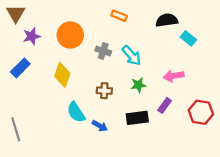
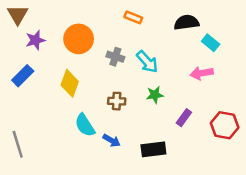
pink arrow: (174, 76) -> (202, 73), moved
black rectangle: (137, 118) -> (153, 149), moved

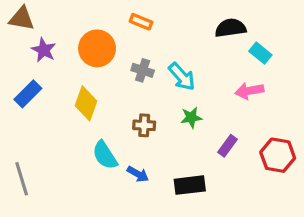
brown triangle: (18, 15) -> (22, 19), turned -50
orange rectangle: (133, 17) -> (141, 22), moved
purple star: (35, 40) -> (44, 50), turned -30

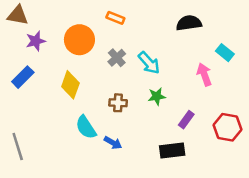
purple star: (44, 50) -> (36, 41), turned 30
cyan rectangle: (260, 53) -> (225, 53), moved
gray cross: (143, 70) -> (117, 58), turned 30
pink arrow: (249, 91) -> (204, 74), turned 80
black rectangle: (190, 185) -> (172, 150), moved

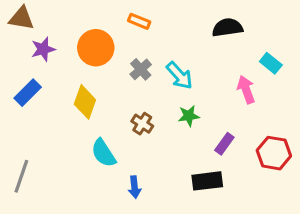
brown cross: (118, 103) -> (142, 124), turned 30
blue arrow: (113, 143) -> (135, 187), moved, turned 54
gray line: (18, 147) -> (21, 176), turned 36

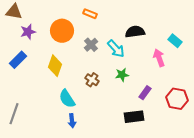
black semicircle: (227, 28) -> (135, 32), moved
blue arrow: (135, 187) -> (72, 121), moved

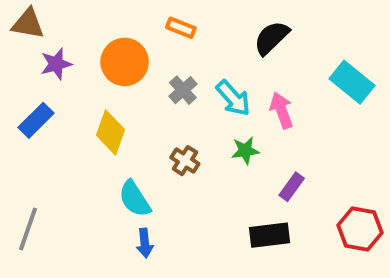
black semicircle: (135, 32) -> (271, 38), moved, turned -36
cyan rectangle: (175, 41) -> (352, 82), size x1.5
pink arrow: (159, 58) -> (282, 110), moved
red hexagon: (177, 99) -> (360, 229), moved

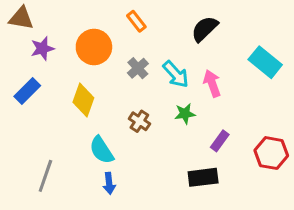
orange rectangle: (181, 28) -> (136, 21), turned 30
gray line: (28, 229) -> (45, 176), moved
red hexagon: (360, 229) -> (271, 153), moved

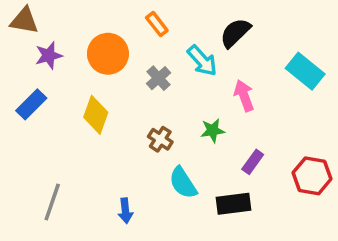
cyan arrow: (176, 74) -> (202, 61), moved
cyan semicircle: (102, 150) -> (183, 183), moved

